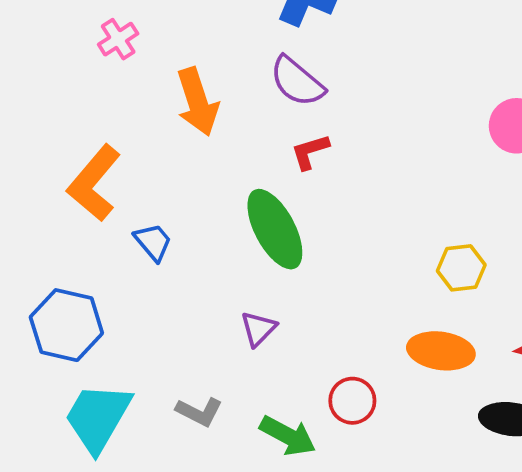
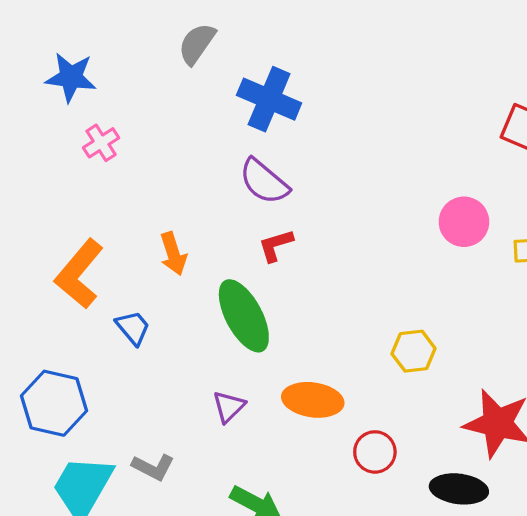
orange arrow: (197, 102) -> (173, 254), moved, size x0.7
orange ellipse: (441, 351) -> (313, 400), moved
red circle: (352, 401) -> (375, 452), moved
gray L-shape: (199, 412) -> (153, 467), moved

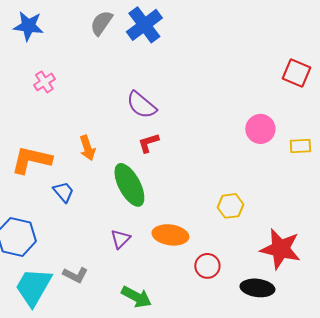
blue star: (71, 77) -> (28, 26), moved
blue cross: (269, 99) -> (144, 25), moved, turned 30
orange L-shape: (79, 274) -> (31, 160), turned 63

